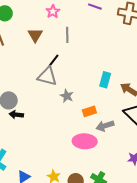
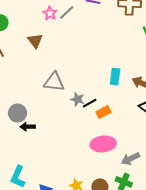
gray line: (67, 35) -> (67, 12), moved, turned 56
black line: (54, 61) -> (90, 103), moved, turned 32
gray arrow: (105, 126) -> (130, 159), moved

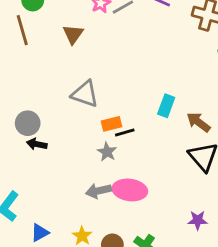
gray star: (77, 99) -> (107, 152), moved
orange rectangle: (103, 112) -> (112, 124), moved
gray arrow: (130, 159) -> (98, 191), moved

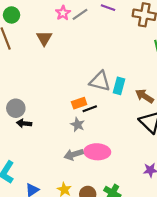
gray triangle: (85, 94) -> (100, 81), moved

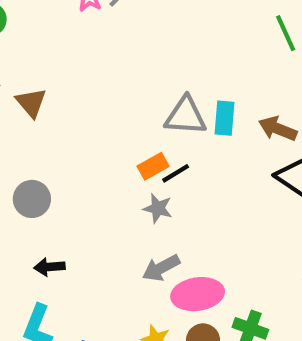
brown triangle: (44, 38) -> (31, 103), moved
black arrow: (24, 123) -> (49, 267), moved
pink ellipse: (97, 152) -> (198, 294), moved

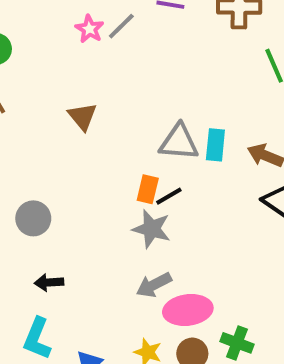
brown triangle: (31, 103) -> (82, 116), moved
orange rectangle: (153, 166) -> (148, 189), turned -48
gray star: (158, 208) -> (152, 229), size x1.4

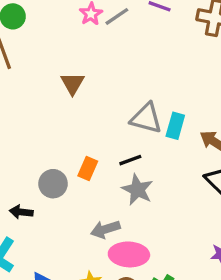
orange rectangle: (148, 189) -> (88, 169), moved
gray circle: (33, 218) -> (53, 184), moved
gray star: (152, 229) -> (137, 190), moved

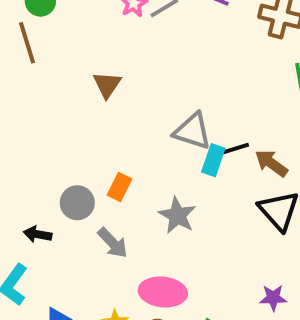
cyan rectangle: (175, 126) -> (213, 160), moved
black line: (130, 160) -> (236, 149), moved
gray arrow: (105, 229) -> (113, 243), moved, turned -120

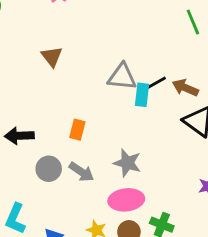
gray circle: (77, 203) -> (49, 169), moved
gray star: (177, 215) -> (127, 163), moved
black arrow: (38, 234) -> (19, 136), moved, size x1.4

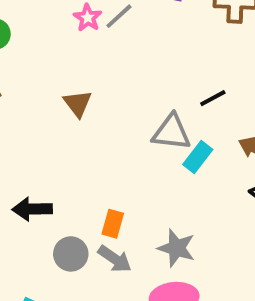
black line: (157, 83) -> (213, 98), moved
cyan rectangle: (142, 95) -> (198, 157), turned 30
orange rectangle: (77, 130) -> (113, 224), moved

